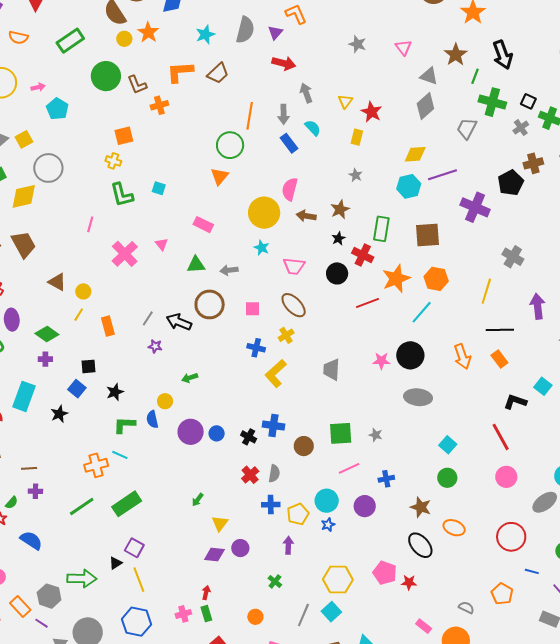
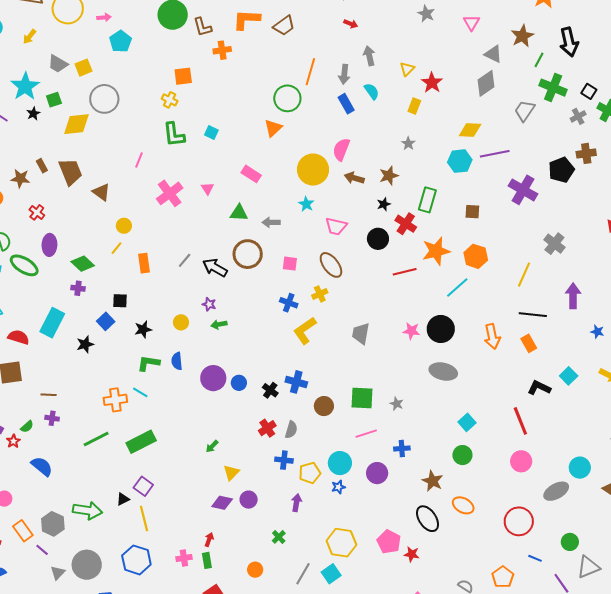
red arrow: (284, 63) -> (351, 24), size x0.6
brown square: (427, 235) -> (472, 212), size x0.6
brown triangle: (57, 282) -> (101, 192), moved
purple star: (155, 346) -> (209, 304), moved
yellow circle: (165, 401) -> (181, 322), moved

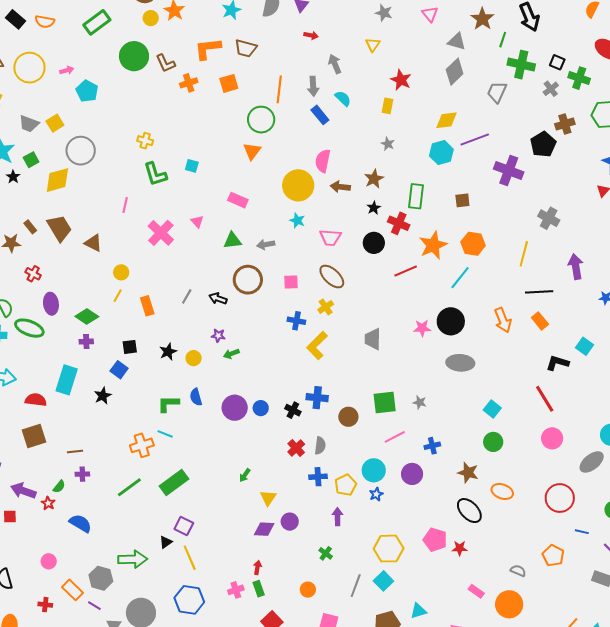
brown trapezoid: (284, 26) -> (246, 48), turned 60
yellow triangle: (407, 69) -> (373, 45), moved
orange square: (183, 76) -> (229, 83), moved
black arrow: (215, 268) -> (218, 298), size x0.7
black star: (143, 329) -> (168, 352), moved

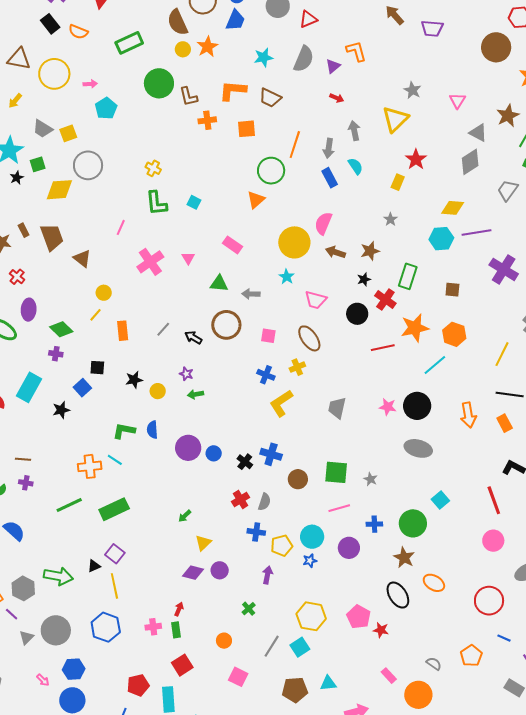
yellow triangle: (373, 45) -> (395, 119), size x1.8
green circle: (493, 442) -> (413, 523), moved, size x1.4

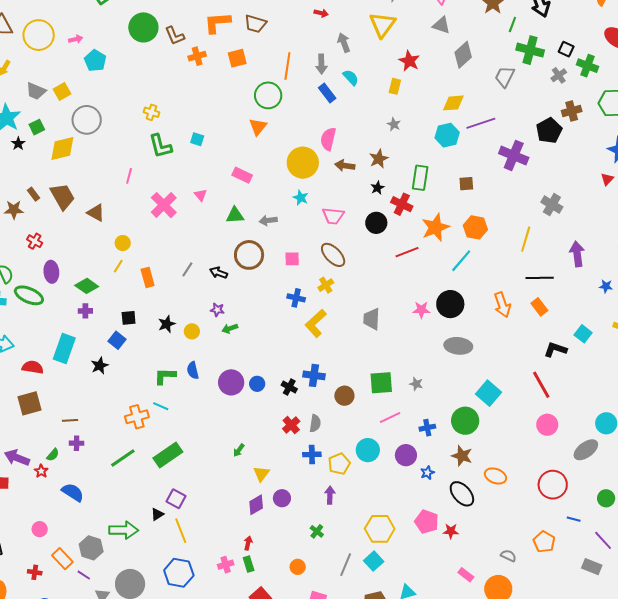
gray triangle: (478, 133) -> (441, 25), moved
cyan square: (440, 500) -> (488, 393), size x1.4
blue star: (310, 561) -> (427, 473), moved
purple diamond: (193, 573) -> (256, 505), turned -35

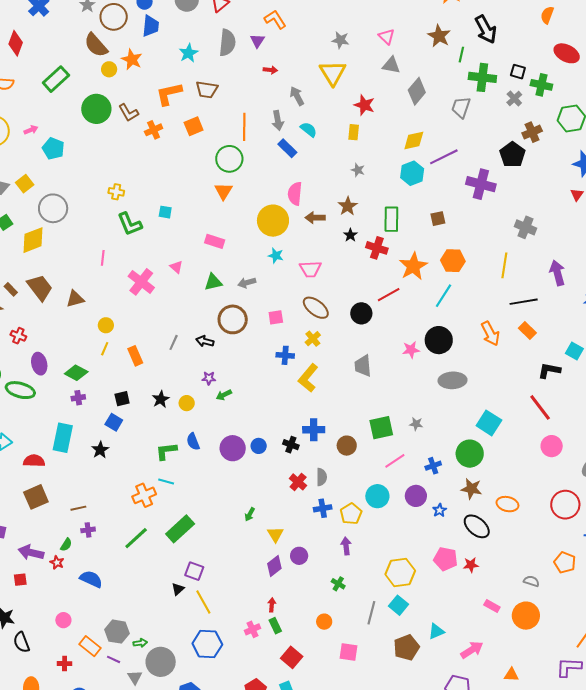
brown triangle: (96, 213) -> (75, 299), turned -36
black circle: (376, 223) -> (361, 313), moved
green arrow: (124, 530) -> (140, 643), moved, size x0.5

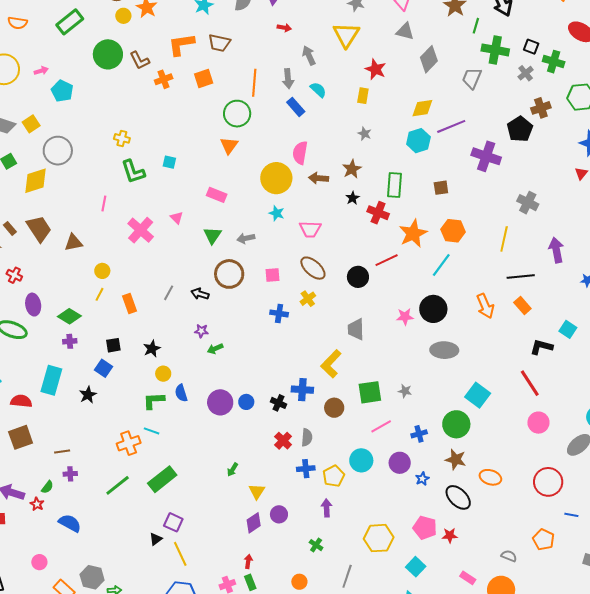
green triangle: (213, 282) -> (212, 235), turned -48
yellow L-shape: (308, 378) -> (331, 364), moved
yellow circle: (187, 403) -> (163, 374), moved
cyan square: (399, 605) -> (416, 567), moved

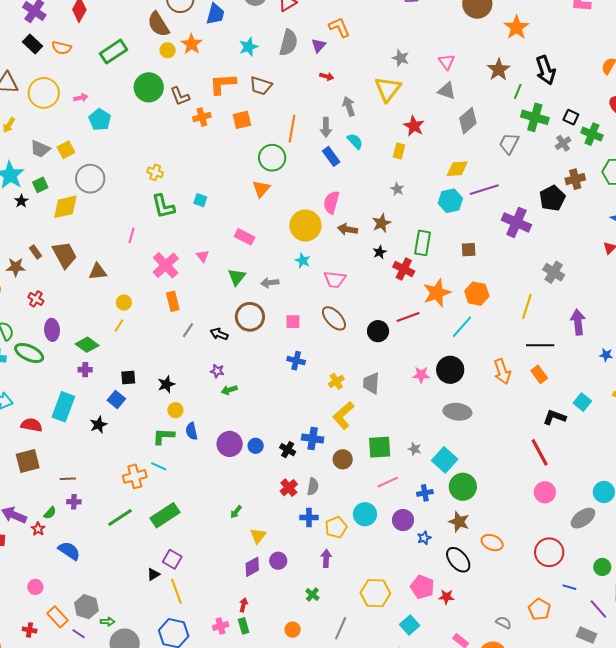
yellow cross: (308, 299) -> (336, 381), moved
orange rectangle: (129, 303) -> (173, 301), moved
cyan square: (478, 395) -> (445, 460), moved

